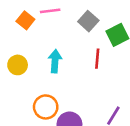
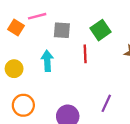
gray square: (88, 21) -> (62, 30), moved, turned -30
orange circle: (46, 107) -> (23, 105), moved

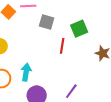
cyan arrow: (47, 61) -> (26, 72), moved

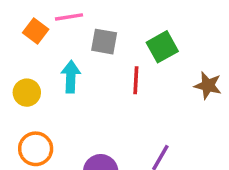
cyan arrow: (26, 72) -> (71, 77), moved

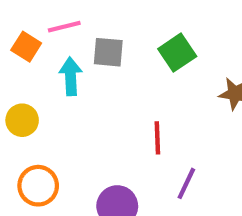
cyan arrow: (71, 77) -> (71, 76), moved
red line: (136, 80) -> (157, 138), moved

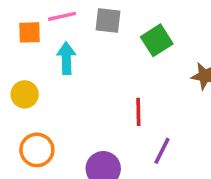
orange square: (26, 47) -> (30, 32), turned -35
gray square: (108, 52) -> (108, 20), moved

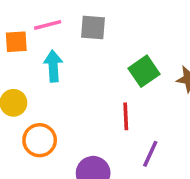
green square: (157, 40) -> (144, 71), moved
orange circle: (37, 150) -> (40, 140), moved

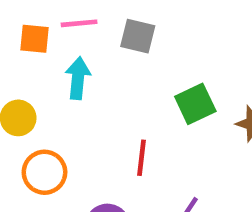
red line: (126, 116) -> (142, 158), moved

